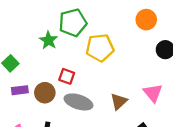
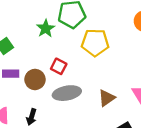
gray ellipse: (78, 102) -> (67, 93), turned -36

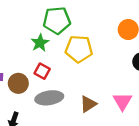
green star: (46, 28) -> (40, 43), moved

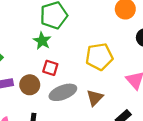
yellow pentagon: (79, 49) -> (99, 57), moved
brown triangle: (88, 104) -> (95, 98), moved

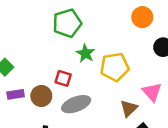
green star: (42, 41) -> (85, 53), moved
brown triangle: (95, 98) -> (129, 108), moved

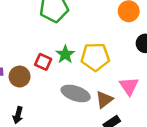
green star: (85, 53) -> (65, 54), moved
gray ellipse: (76, 104) -> (76, 93), moved, turned 32

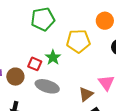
yellow pentagon: (95, 57) -> (78, 41), moved
gray ellipse: (76, 93) -> (47, 86), moved

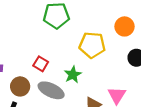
green star: (53, 57) -> (73, 75), moved
brown circle: (15, 77) -> (20, 86), moved

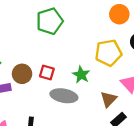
yellow pentagon: (92, 45) -> (108, 53), moved
brown circle: (20, 86) -> (22, 74), moved

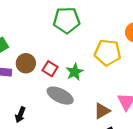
yellow pentagon: (108, 53) -> (108, 53), moved
green star: (81, 75) -> (75, 72), moved

